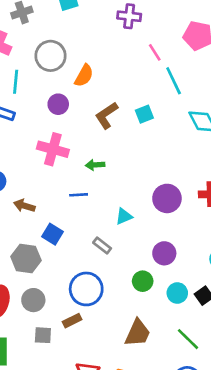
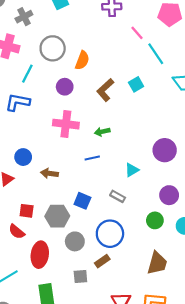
cyan line: (16, 82) -> (27, 74), turned 30
blue square: (52, 234) -> (82, 201), moved
gray circle: (33, 300) -> (75, 241), moved

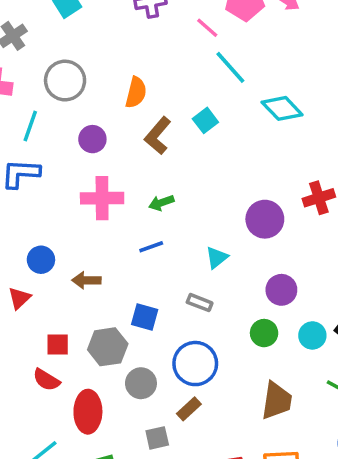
pink line: (137, 33) -> (207, 28), moved
orange semicircle: (82, 60) -> (136, 92), moved

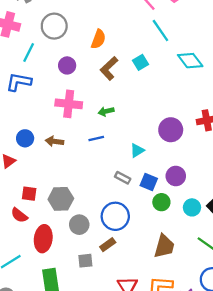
brown arrow: (86, 280) -> (54, 141), moved
blue square: (145, 317) -> (149, 182), moved

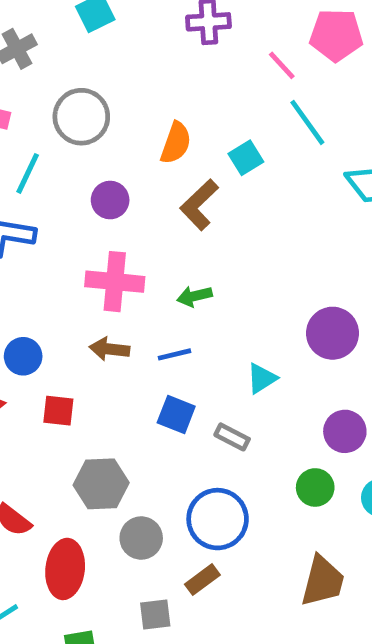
cyan square: (140, 62) -> (246, 158), moved
brown arrow: (54, 141) -> (109, 349), moved
blue square: (149, 182) -> (176, 414), moved
red square: (29, 194) -> (58, 411), moved

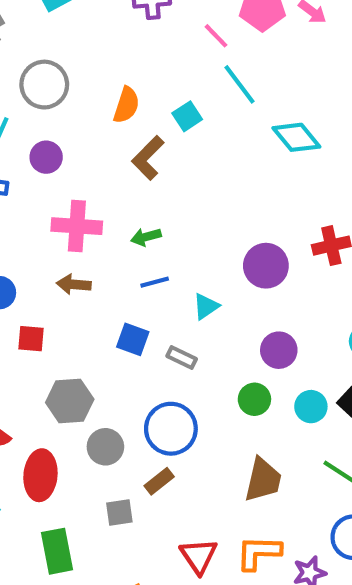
purple circle: (110, 200) -> (46, 157), moved
blue line: (174, 354) -> (155, 282), moved

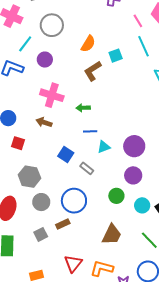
purple circle: (266, 266) -> (134, 146), moved
blue line: (155, 282) -> (90, 131), moved
gray square: (119, 512) -> (41, 234), turned -32

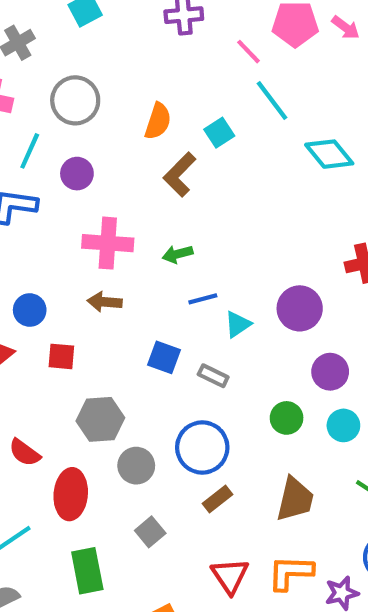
purple circle: (133, 175) -> (330, 372), moved
brown rectangle: (63, 224) -> (218, 499), moved

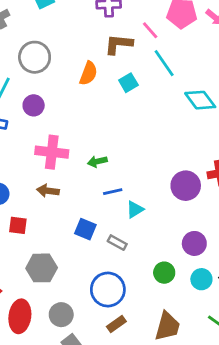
brown L-shape: (180, 174) -> (119, 44), moved, turned 48
purple circle: (300, 308) -> (186, 186), moved
gray circle: (136, 466) -> (61, 315), moved

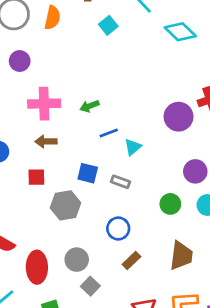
orange semicircle: (88, 73) -> (52, 18), moved
red square: (18, 225) -> (36, 177), moved
gray hexagon: (42, 268) -> (65, 205), moved
blue circle: (108, 290) -> (118, 229), size x0.7

